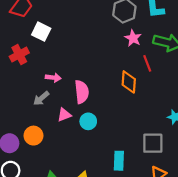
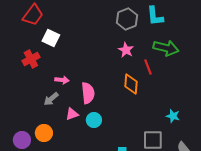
pink star: (133, 38) -> (126, 50), moved

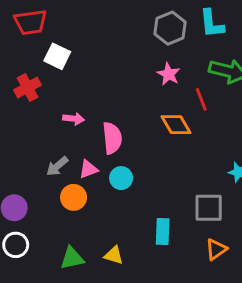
red trapezoid: (33, 15) -> (31, 22), turned 45
orange diamond: (131, 84) -> (176, 125), turned -35
gray arrow: (51, 99) -> (57, 166), moved
orange circle: (44, 133) -> (74, 197), moved

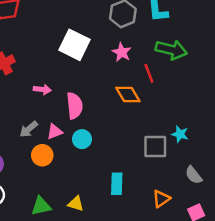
white square: (57, 56) -> (75, 45), moved, size x1.4
gray square: (209, 208) -> (155, 147), moved

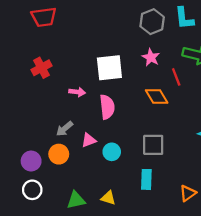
white square: (75, 45) -> (109, 68), moved, turned -32
pink triangle: (55, 132) -> (89, 140), moved
cyan circle: (82, 139) -> (112, 152), moved
gray square: (155, 147) -> (153, 145), moved
orange circle: (42, 155) -> (59, 154), moved

